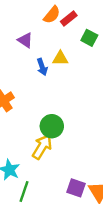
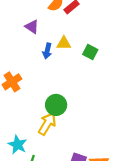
green square: (89, 38) -> (90, 52), moved
blue arrow: (42, 67) -> (47, 51), turned 32

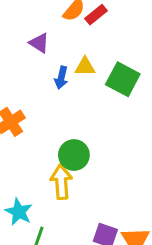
green square: (90, 52) -> (123, 79), size x1.5
yellow arrow: (47, 124) -> (61, 182), turned -35

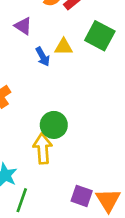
blue arrow: (61, 78) -> (43, 57), turned -42
green square: (123, 79) -> (100, 36), moved

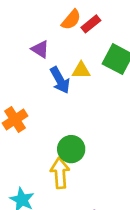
blue arrow: (43, 57) -> (60, 80), size x1.4

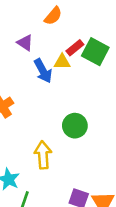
red rectangle: (91, 24) -> (75, 48), moved
green circle: (71, 149) -> (75, 126), moved

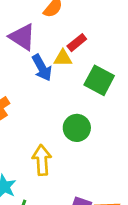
purple triangle: (25, 43) -> (22, 37), size x1.5
green square: (95, 52) -> (99, 80), moved

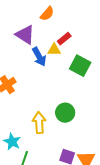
green circle: (77, 128) -> (65, 113), moved

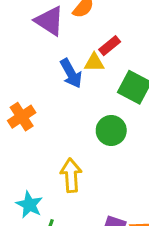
purple triangle: (25, 35) -> (49, 21), moved
green circle: (65, 113) -> (111, 130), moved

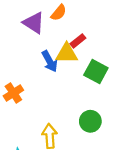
yellow triangle: (94, 63) -> (67, 53), size x1.5
green circle: (111, 130) -> (90, 121), moved

